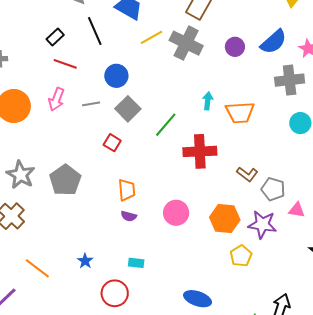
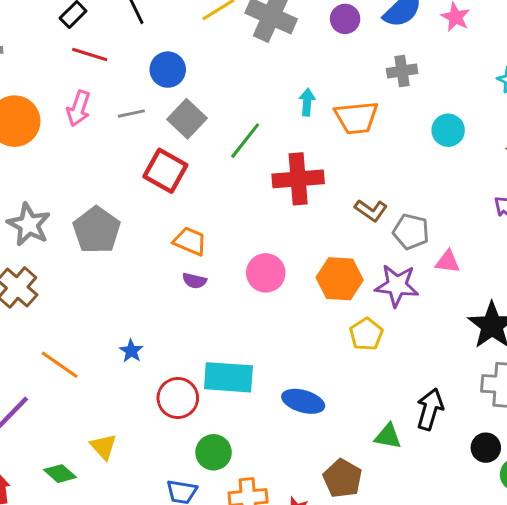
gray cross: (290, 80) -> (402, 71), moved, size x0.7
red square: (112, 143) -> (165, 171), size x1.6
orange trapezoid: (127, 190) -> (190, 241), turned -60
cyan rectangle: (136, 263) -> (228, 377), moved, size x2.0

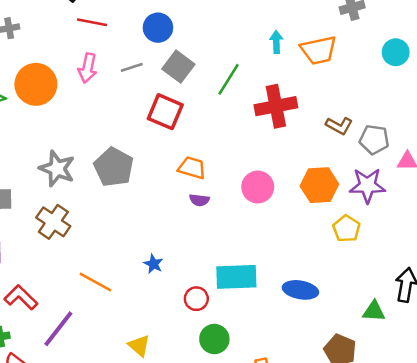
red circle: (178, 398) -> (196, 299), size x0.7
green circle: (214, 452) -> (214, 339), moved

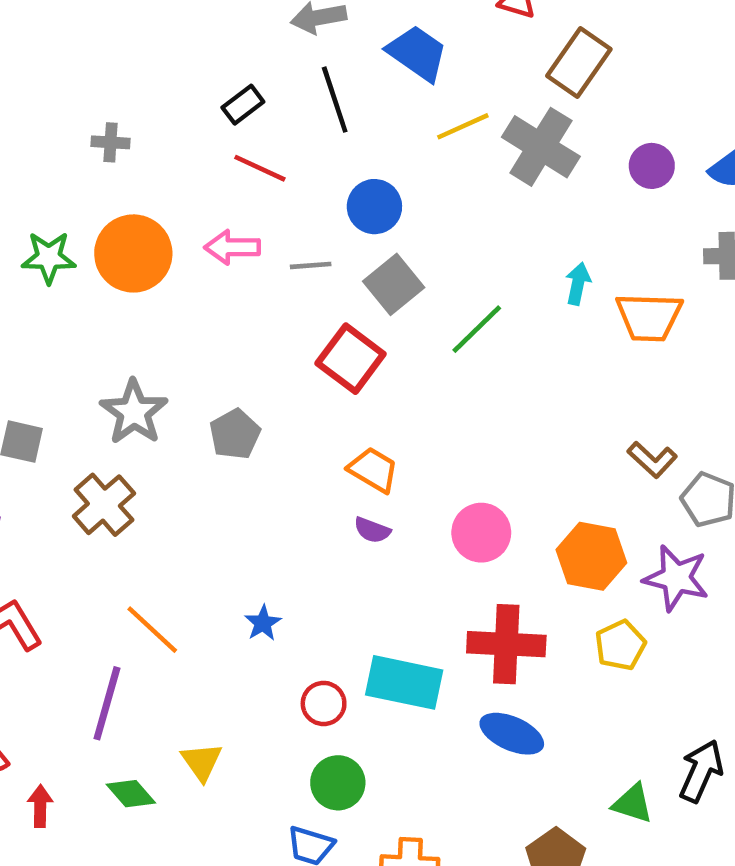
pink arrow: (88, 68) -> (232, 247), turned 64
red cross: (276, 106) -> (506, 644), moved
gray pentagon: (114, 167) -> (235, 434), size x0.7
purple line: (58, 329) -> (107, 703), moved, turned -36

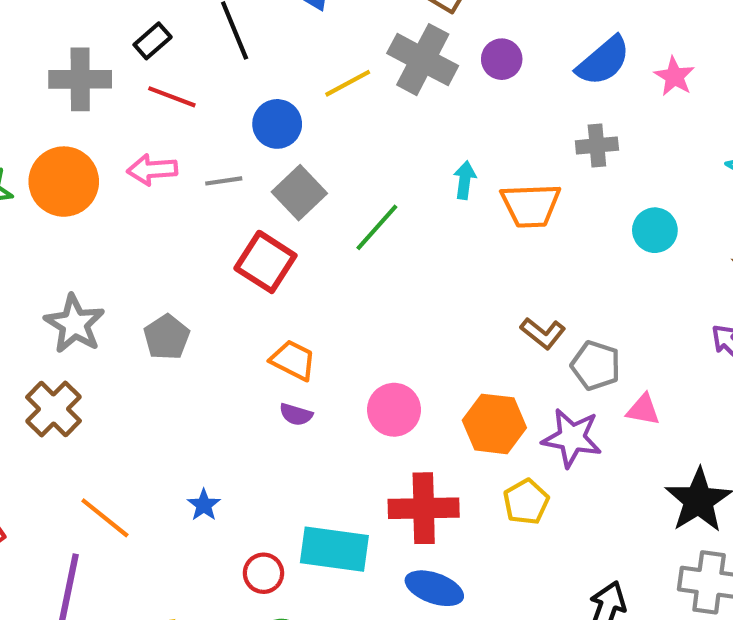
yellow line: (463, 126) -> (348, 83), moved
gray cross: (111, 142) -> (80, 79), moved, size x1.8
purple circle: (652, 166) -> (502, 59), moved

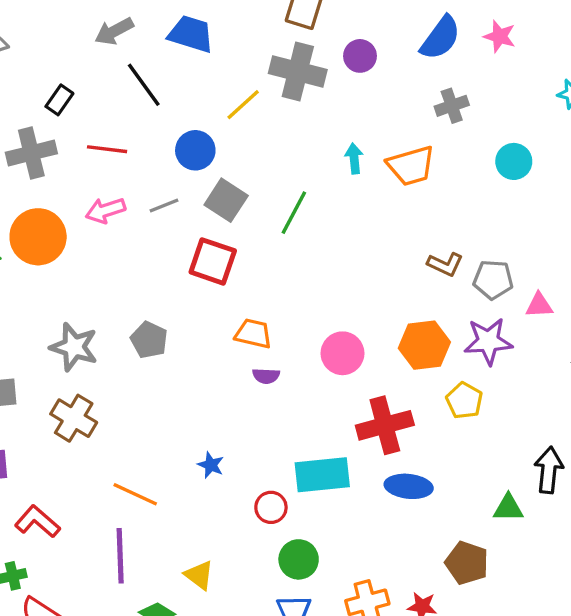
black rectangle: (153, 41) -> (59, 100), moved

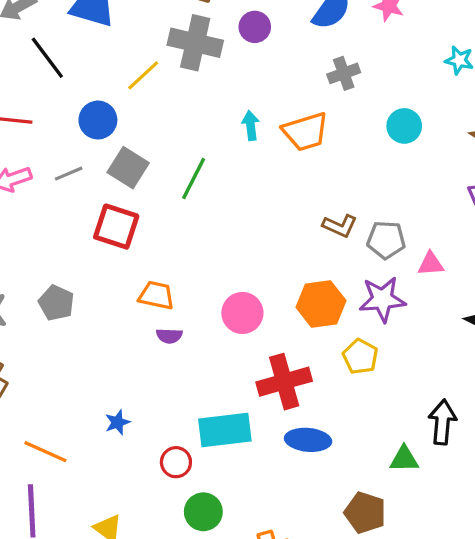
blue star: (211, 465) -> (117, 422), turned 30

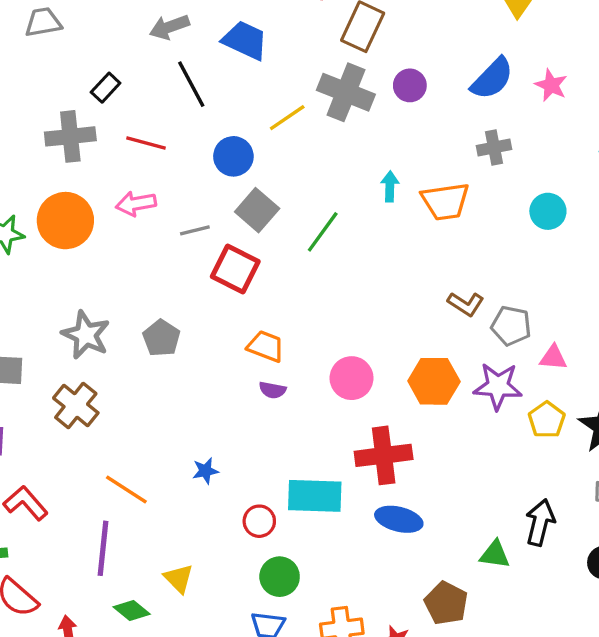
gray line: (69, 174) -> (195, 230), moved
yellow pentagon: (360, 357) -> (547, 420), moved

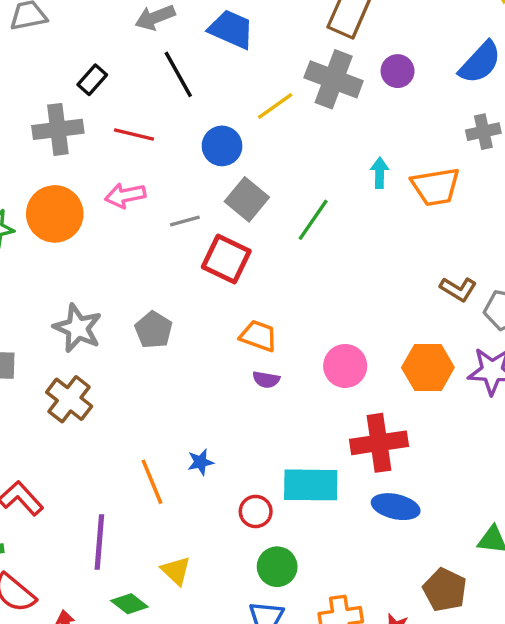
orange line: (126, 489) -> (152, 482), moved, turned 36

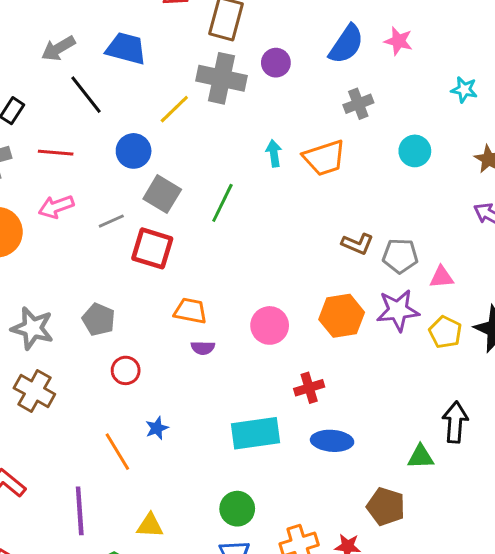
red cross: (379, 443) -> (309, 388), size x0.6
red circle: (256, 511) -> (126, 370), moved
yellow triangle: (176, 571) -> (150, 526), turned -32

